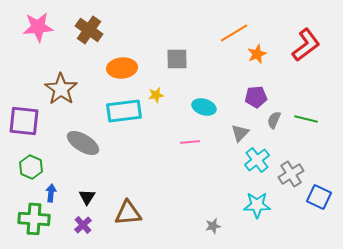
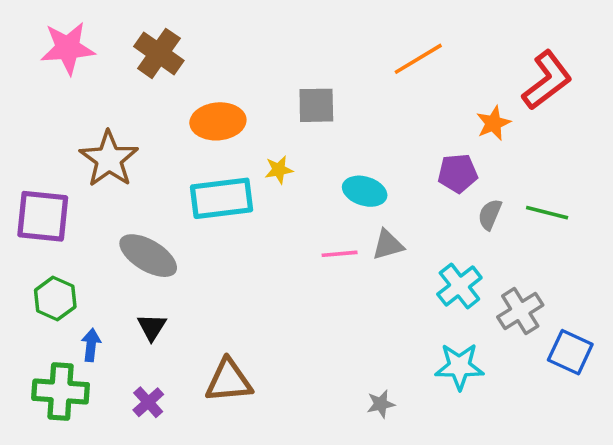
orange star: (257, 54) -> (493, 123), moved
gray triangle: (240, 133) -> (388, 245), moved, turned 30
black triangle: (87, 197) -> (152, 327), moved

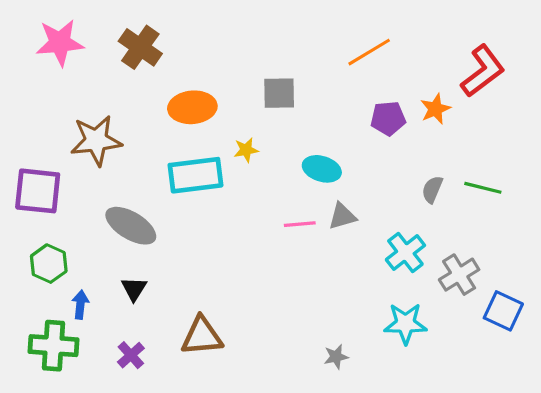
brown star: (109, 159) -> (96, 140), turned 30
purple pentagon: (458, 173) -> (388, 118), moved

